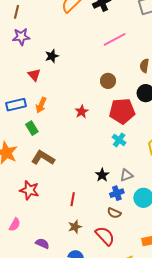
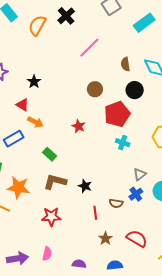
orange arrow: (41, 105) -> (35, 122), moved, turned -70
green rectangle: (32, 128) -> (50, 154), moved
black star: (102, 175) -> (85, 186), moved
brown semicircle: (114, 213) -> (116, 203), moved

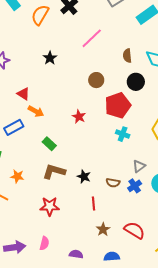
black star: (34, 82) -> (50, 58), moved
orange star: (18, 187) -> (17, 176), size x0.6
brown semicircle: (116, 203) -> (113, 183), moved

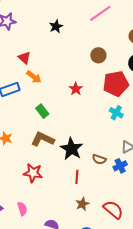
black star: (84, 177) -> (71, 149), size x1.6
pink semicircle: (44, 243) -> (22, 209), turned -40

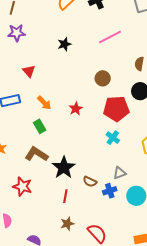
orange arrow: (34, 77) -> (44, 103), moved

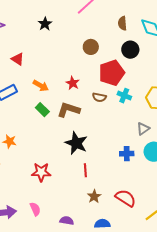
cyan cross: (113, 138) -> (124, 96), moved
brown L-shape: (36, 154) -> (69, 110), moved
gray triangle: (120, 173) -> (143, 129), moved
brown semicircle: (90, 182) -> (99, 97), moved
blue cross: (110, 191) -> (127, 154), turned 32

